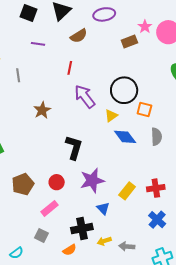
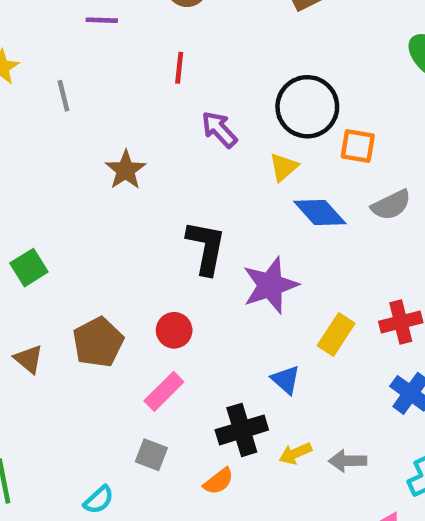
purple arrow: (85, 96) -> (219, 129), size x0.7
gray semicircle: (156, 137) -> (391, 205), turned 72
purple star: (92, 180) -> (270, 285), moved

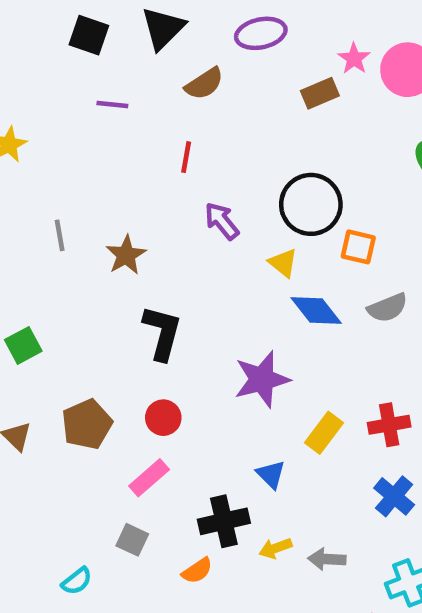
gray line: (63, 96) -> (60, 235), moved
yellow triangle: (283, 167) -> (283, 263), turned -44
black L-shape: (206, 247) -> (162, 333), moved

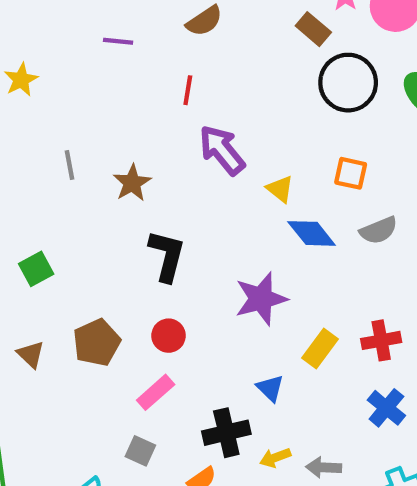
brown rectangle: (320, 93) -> (313, 29), turned 64
black circle: (311, 204) -> (348, 83), moved
purple arrow: (222, 221) -> (222, 150), size x1.4

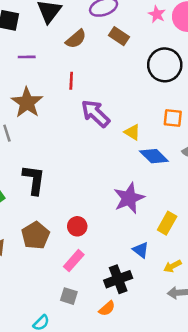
brown rectangle: (313, 29) -> (119, 36), moved
brown star: (132, 183) -> (27, 103), moved, size x1.4
black L-shape: (167, 256) -> (34, 180), moved
yellow arrow: (275, 458) -> (172, 266), moved

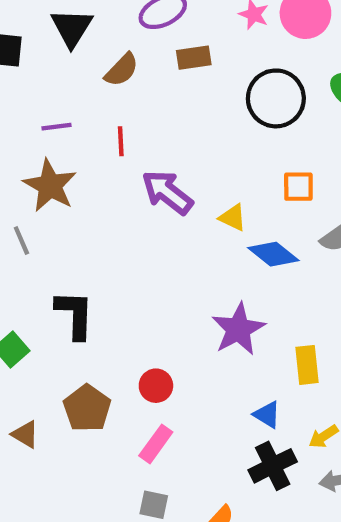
brown rectangle: (119, 36) -> (194, 58), turned -36
purple line: (27, 57) -> (57, 127), moved
yellow rectangle: (167, 223) -> (307, 365), turned -30
black cross: (118, 279) -> (273, 466), moved

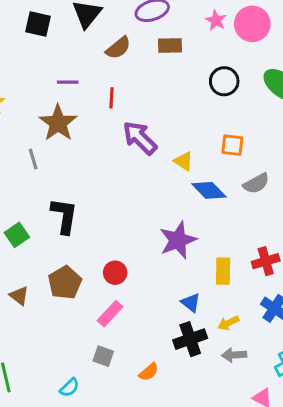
black circle: (276, 98) -> (224, 81), size x0.7

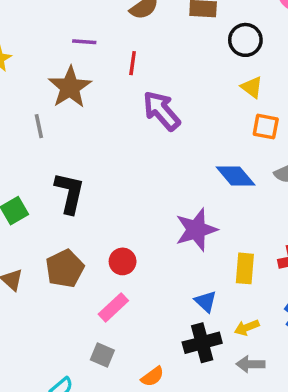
black circle: (224, 81) -> (245, 40), moved
yellow triangle: (184, 161) -> (252, 87), moved

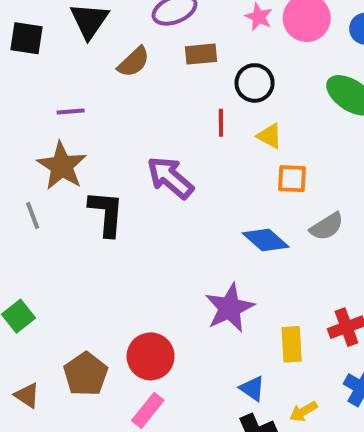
red line: (133, 63) -> (221, 123), moved
black L-shape: (70, 193) -> (106, 213), moved
red circle: (123, 261) -> (151, 356), size x1.5

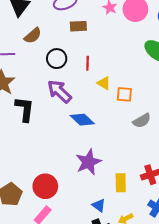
brown semicircle: (134, 62) -> (33, 36), moved
black circle: (255, 83) -> (57, 59), moved
yellow triangle: (270, 136) -> (104, 83), moved
blue diamond: (266, 240) -> (82, 120), moved

